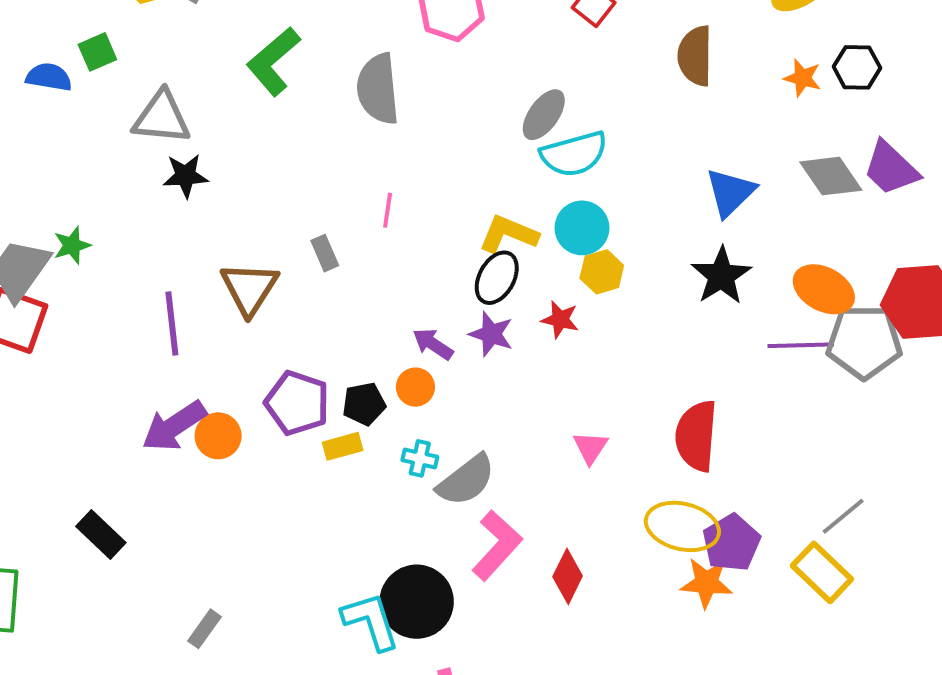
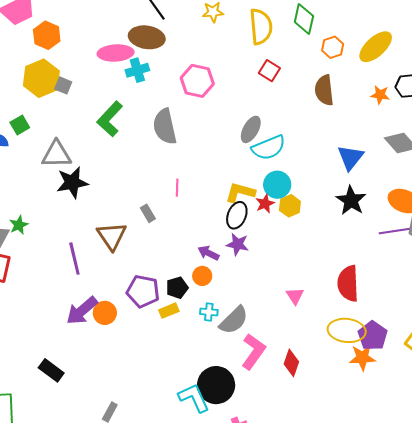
black star: (185, 176) -> (72, 183), size x1.4
red star: (560, 319) -> (265, 204), moved, turned -30

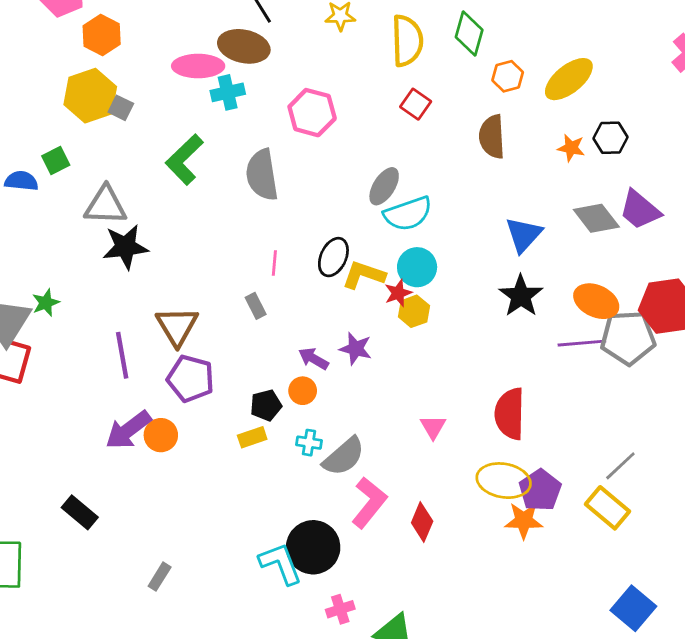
yellow hexagon: (290, 206) -> (414, 311), moved
gray rectangle: (148, 213) -> (256, 306), moved
black ellipse: (237, 215) -> (333, 257), moved
purple pentagon: (143, 291) -> (191, 379), moved

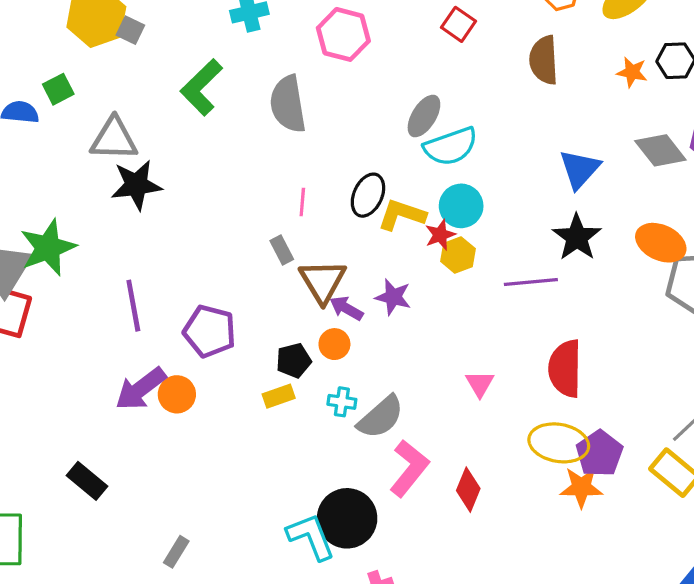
green star: (46, 303) -> (48, 248), size x1.8
brown triangle: (177, 326) -> (323, 281), moved
purple line: (582, 343) -> (531, 282), moved

